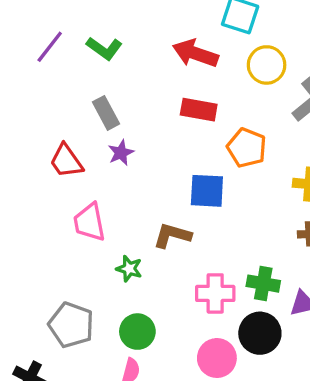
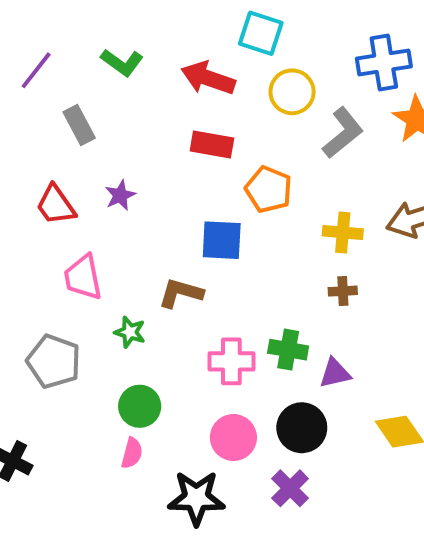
green L-shape: (104, 48) -> (122, 63), moved
gray rectangle: (106, 113) -> (79, 125), moved
gray pentagon: (71, 325) -> (54, 361), moved
black circle: (260, 333) -> (302, 428), moved

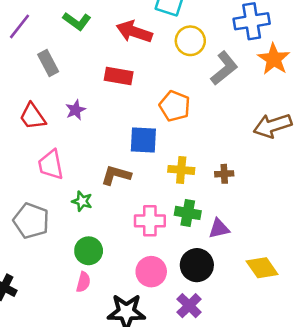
red rectangle: (212, 145) -> (119, 76), moved
yellow cross: (343, 232) -> (181, 170), moved

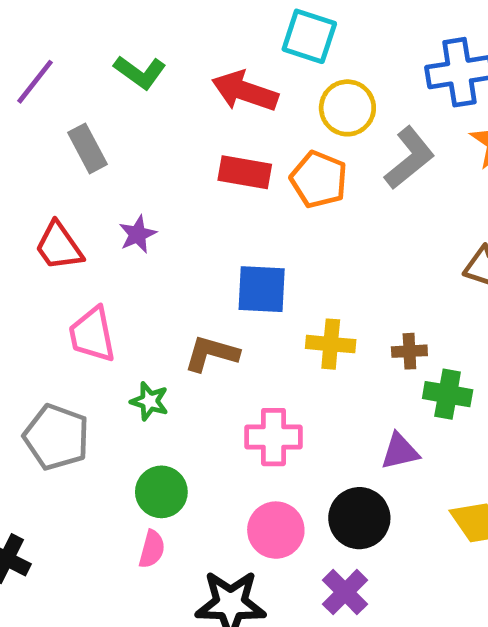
red rectangle: (119, 76) -> (245, 172), moved
orange pentagon: (175, 106) -> (319, 179), moved
green cross: (188, 213) -> (448, 394), moved

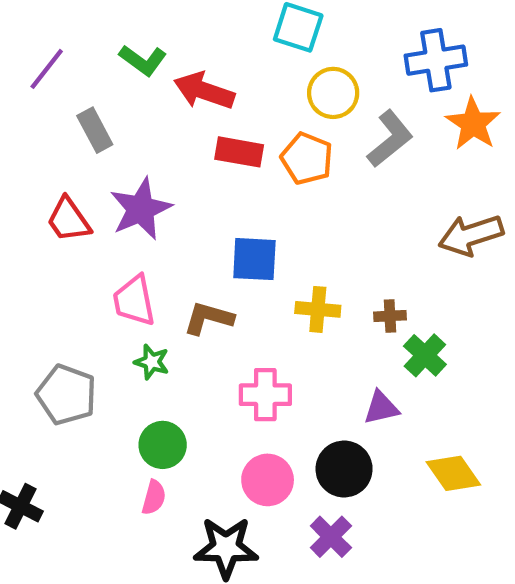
red arrow: (245, 91) -> (204, 91), moved
purple star: (138, 234) -> (141, 209), size x1.8
pink trapezoid: (92, 334) -> (134, 301), moved
green cross: (448, 394) -> (425, 355), turned 33

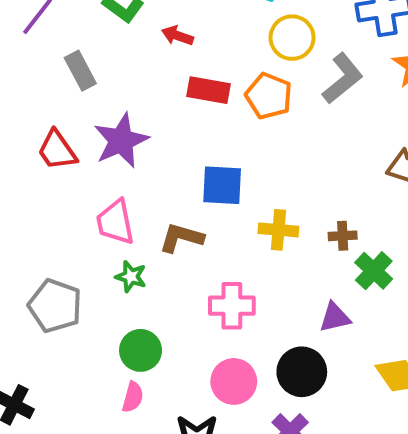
red arrow: (204, 91) -> (177, 36), size x0.6

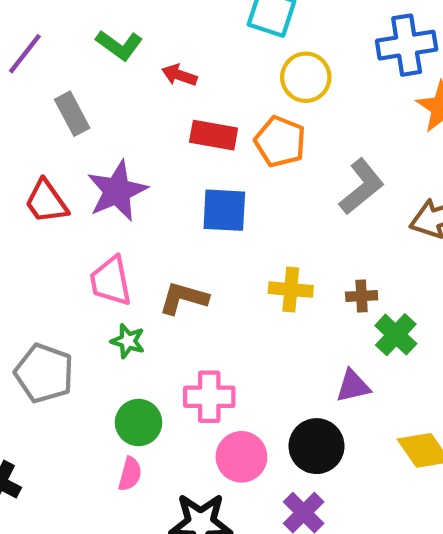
gray L-shape: (343, 78) -> (362, 187), moved
blue square: (222, 185) -> (224, 210), moved
pink cross: (232, 306) -> (209, 397), moved

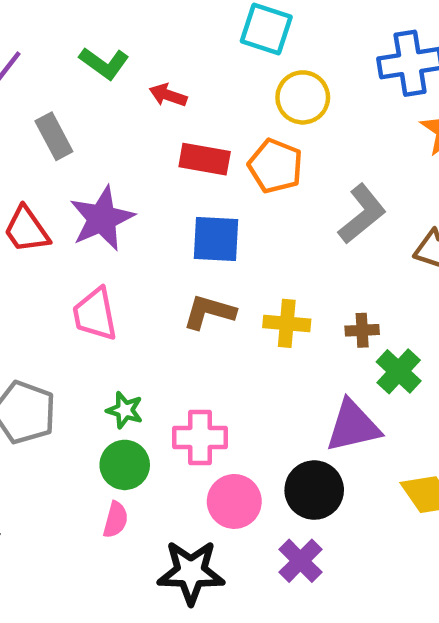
brown L-shape: (184, 298) -> (209, 312), moved
green star: (128, 341) -> (125, 410), moved
purple triangle: (353, 386) -> (353, 426), size x1.5

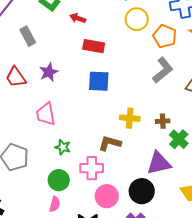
orange pentagon: (275, 166) -> (165, 36), moved
purple star: (102, 218) -> (49, 72), size x0.7
brown L-shape: (209, 312) -> (110, 143), moved
green star: (125, 410) -> (63, 147), moved

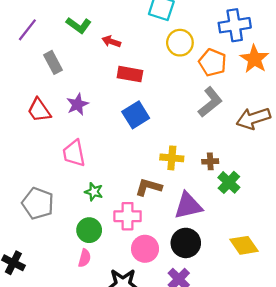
blue square: (99, 81) -> (136, 115), turned -35
purple triangle: (159, 163) -> (188, 206), moved

